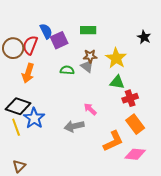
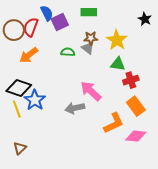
orange arrow: (28, 73) -> (29, 55), turned 36
pink arrow: (90, 109) -> (91, 91), size x1.6

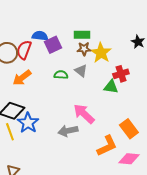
blue semicircle: (47, 13) -> (40, 36), turned -56
brown star: (91, 38) -> (84, 49), moved
yellow star: (117, 40) -> (101, 53), moved
red cross: (131, 80) -> (121, 74), moved

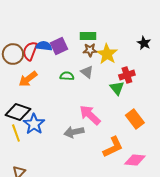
blue semicircle: (40, 36) -> (44, 46), moved
green triangle: (111, 87) -> (117, 88), turned 42
orange rectangle: (129, 129) -> (135, 119), moved

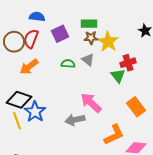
blue semicircle: (44, 46) -> (37, 17), moved

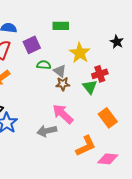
green rectangle: (89, 24) -> (61, 26), moved
brown star: (91, 38) -> (63, 84), moved
green semicircle: (68, 64) -> (44, 65), moved

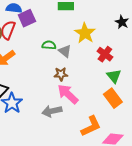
purple square: (32, 45) -> (27, 18), moved
red cross: (100, 74) -> (105, 54), turned -35
brown star: (63, 84) -> (61, 74), moved
green triangle: (90, 87) -> (114, 76), moved

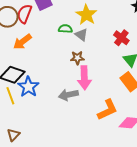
yellow star: (85, 33) -> (86, 15), moved
pink arrow: (68, 94) -> (84, 78), turned -135

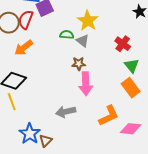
blue star: (28, 87) -> (30, 134), moved
gray arrow: (68, 95) -> (66, 112), moved
brown triangle: (13, 135) -> (46, 141), moved

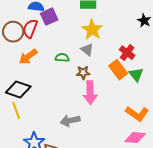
green semicircle: (67, 35) -> (62, 58), moved
orange rectangle: (131, 88) -> (118, 70), moved
orange L-shape: (109, 116) -> (137, 114), moved, turned 60

